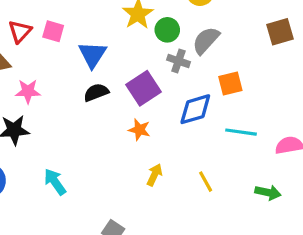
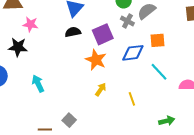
orange star: (139, 130) -> (96, 60), size x1.5
cyan line: (241, 132) -> (159, 72), turned 30
green arrow: (268, 192) -> (167, 121), moved, turned -35

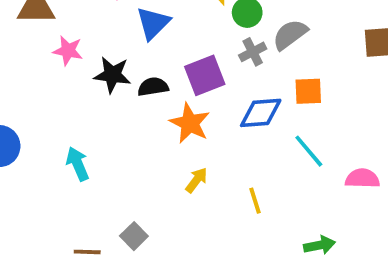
gray cross: (127, 21) -> (253, 52), turned 32
black semicircle: (73, 32) -> (153, 87), moved
black star: (18, 47) -> (112, 75), moved

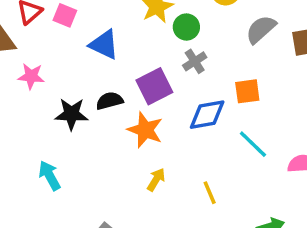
blue triangle: (153, 23) -> (104, 45), turned -44
gray semicircle: (290, 34) -> (261, 29), moved
black star: (112, 75) -> (71, 114), moved

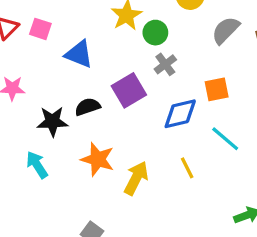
orange star: (145, 130) -> (98, 159), moved
cyan arrow: (50, 176) -> (37, 165), moved
yellow arrow: (156, 180) -> (136, 178), size x1.5
yellow line: (210, 193) -> (187, 168), moved

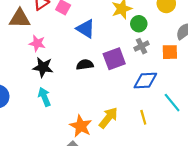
orange square: (217, 89) -> (170, 52), moved
black star: (53, 121) -> (43, 67), moved
orange star: (98, 159) -> (81, 126), moved

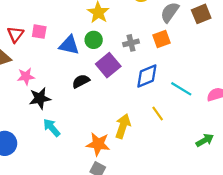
green circle: (139, 24) -> (94, 40), moved
gray cross: (141, 46) -> (131, 43), turned 32

